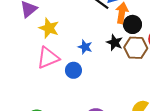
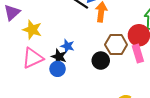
black circle: (132, 24) -> (101, 61), moved
black star: (115, 43) -> (59, 57), moved

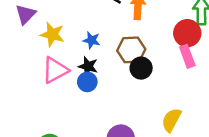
brown hexagon: (116, 45) -> (131, 50), moved
blue star: (67, 46) -> (92, 40), moved

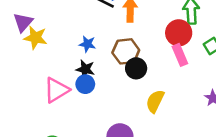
yellow star: (52, 34) -> (35, 38), moved
pink triangle: (55, 70) -> (56, 90), moved
yellow semicircle: (171, 120) -> (155, 101), moved

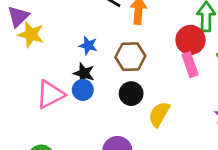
black circle: (136, 68) -> (131, 94), moved

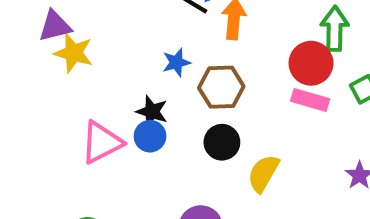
purple triangle: (18, 16) -> (55, 26), turned 30
blue star: (88, 45) -> (176, 63), moved, turned -30
pink rectangle: (190, 65) -> (310, 100), turned -55

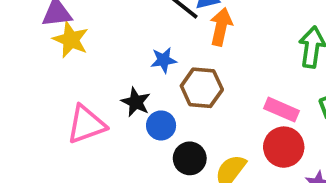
red circle: (311, 63) -> (284, 147), moved
blue circle: (150, 136) -> (161, 125), moved
black circle: (222, 142) -> (190, 158), moved

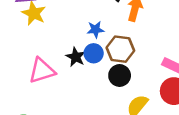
blue circle: (161, 125) -> (94, 53), moved
black circle: (190, 158) -> (120, 75), moved

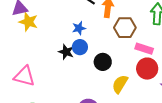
brown hexagon: (120, 49) -> (125, 28), moved
pink triangle: (42, 71) -> (24, 76), moved, turned 40

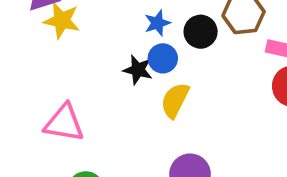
black circle: (103, 62) -> (201, 32), moved
yellow semicircle: (120, 84) -> (175, 100), moved

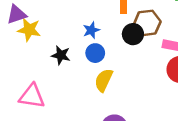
black circle: (201, 32) -> (133, 34), moved
black star: (138, 70) -> (61, 55), moved

